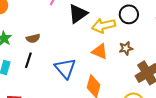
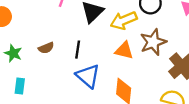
brown star: (126, 48) -> (153, 42), size x1.6
black line: (28, 60) -> (78, 50), moved

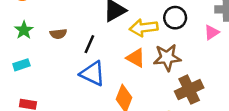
blue triangle: (88, 76) -> (93, 74), turned -30
cyan rectangle: (20, 86) -> (21, 65), turned 49

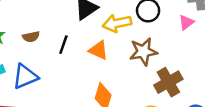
orange triangle: (136, 58) -> (98, 50), moved
blue triangle: (93, 74) -> (25, 77), moved, turned -44

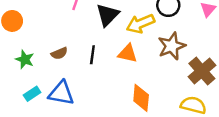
blue triangle: (25, 77) -> (61, 93), turned 44

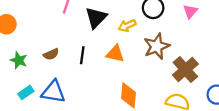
yellow arrow: (140, 24) -> (127, 26), size x0.7

